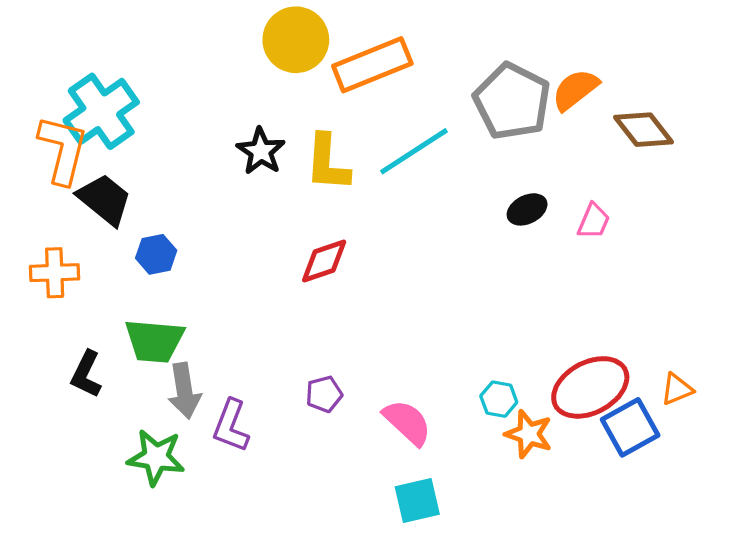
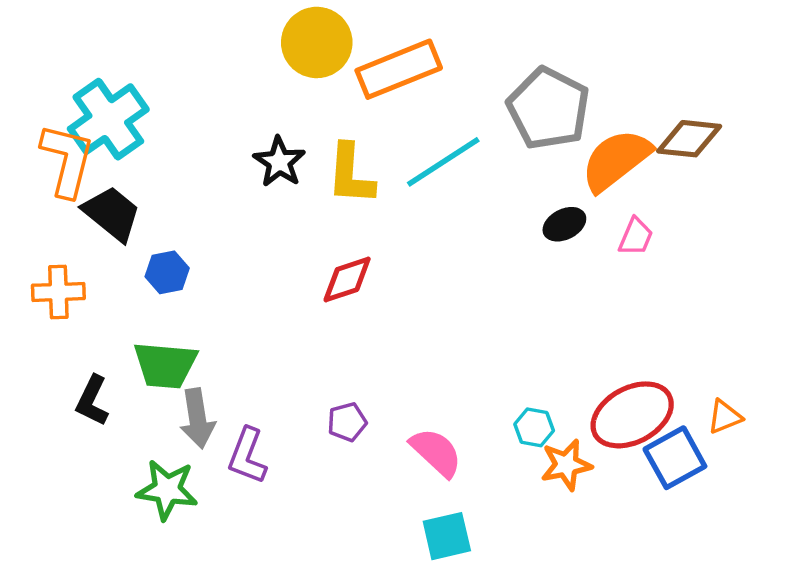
orange semicircle: (575, 90) -> (616, 160), moved, size x1.4
brown diamond: (644, 130) -> (689, 139), turned -46
orange star: (529, 434) -> (566, 465), turned -30

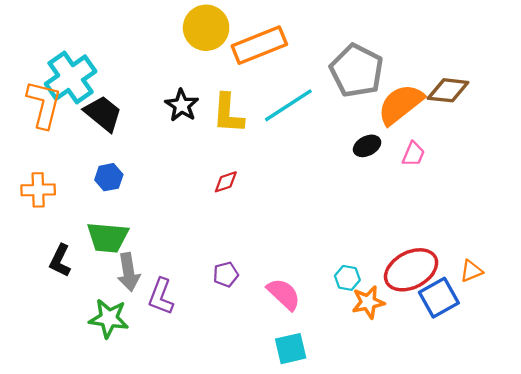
black trapezoid: (112, 214) -> (103, 113), moved
red diamond: (347, 279) -> (226, 182), size x0.7

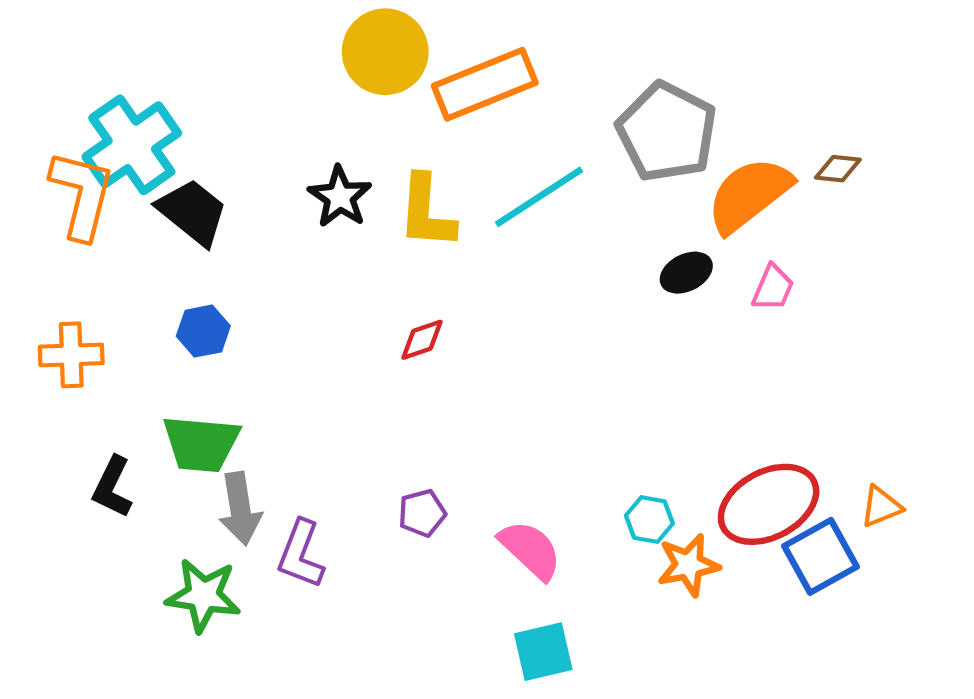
brown diamond: (448, 90) -> (838, 169), size x0.6

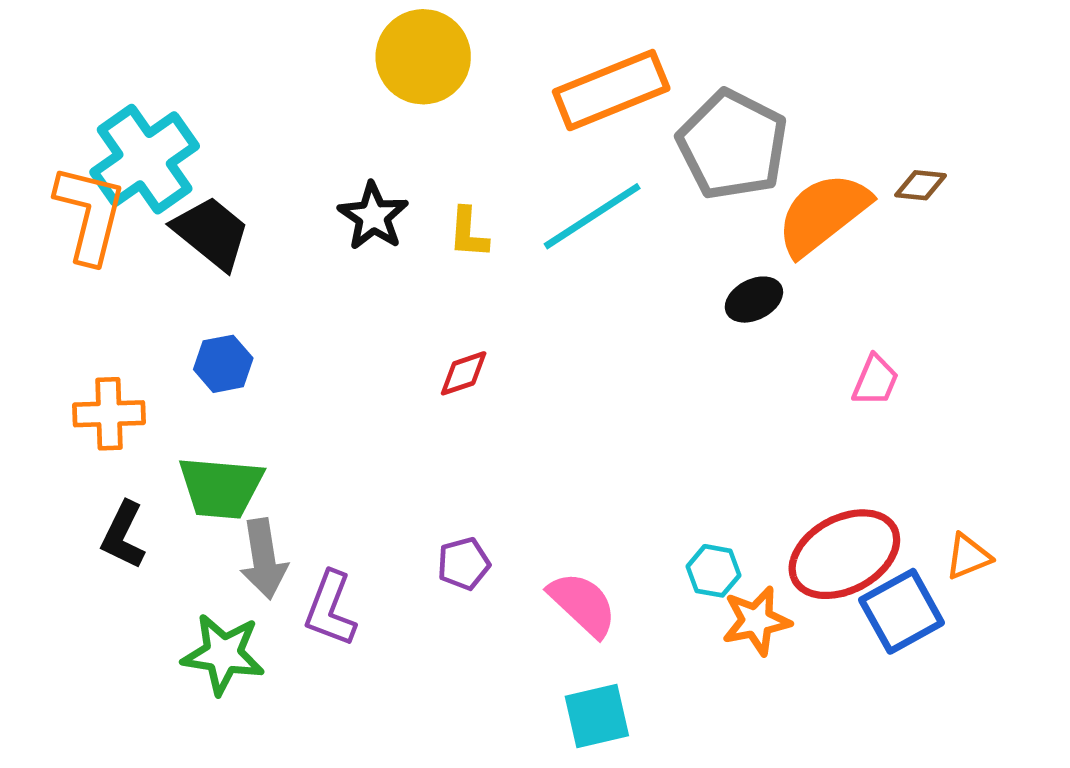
orange rectangle: (485, 84) -> (611, 90), moved
yellow L-shape: (426, 212) -> (468, 233), size x0.6
pink trapezoid: (773, 288) -> (875, 380), moved
orange cross: (71, 355) -> (109, 414), moved

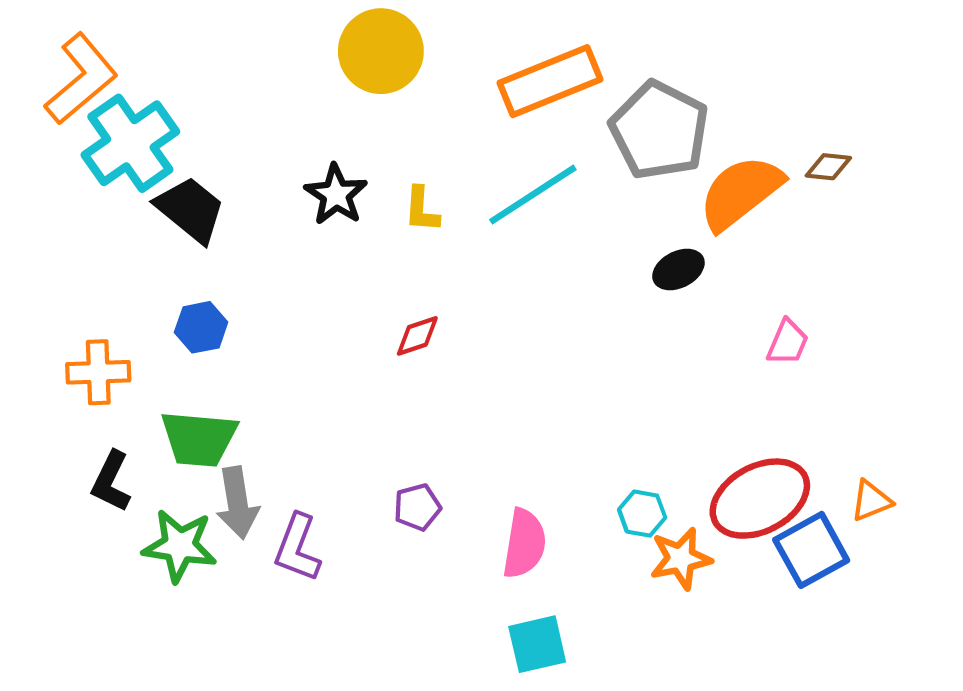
orange L-shape: (90, 214) -> (81, 79), moved, turned 36
pink semicircle: (583, 604) -> (524, 544), turned 56
green star: (223, 654) -> (180, 546), moved

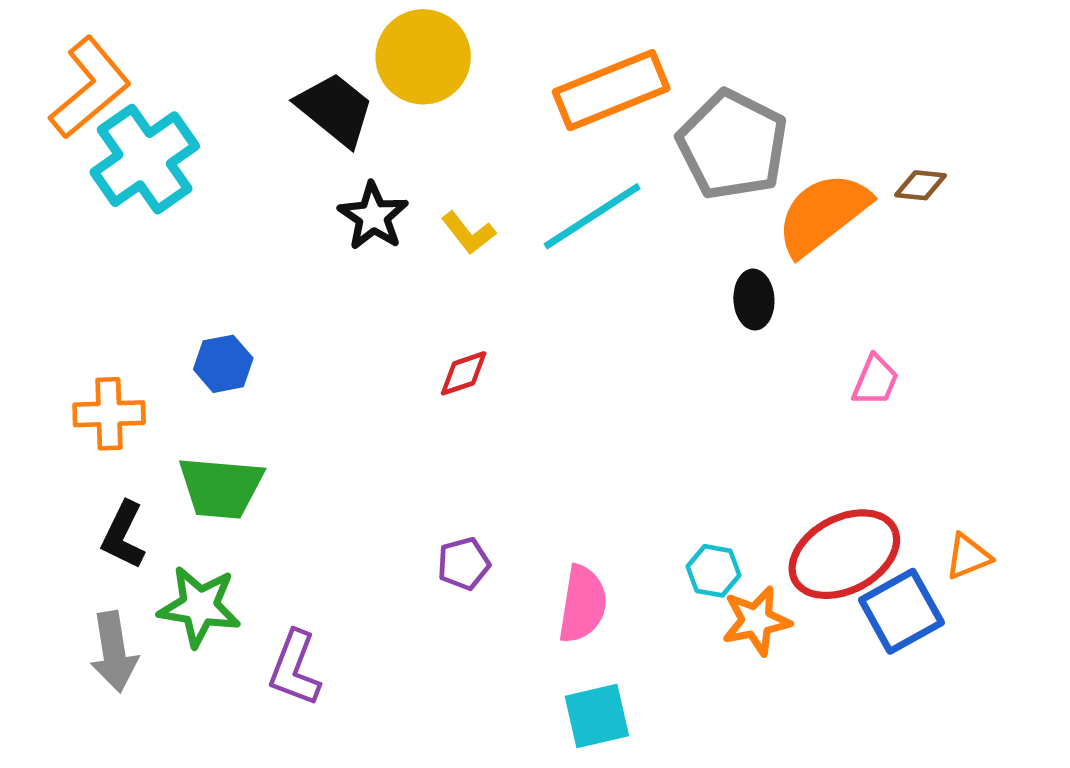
black trapezoid: (190, 210) -> (335, 109), moved
yellow L-shape: (422, 210) -> (468, 233), turned -42
black ellipse: (678, 269) -> (754, 300), turned -66
gray arrow: (237, 503) -> (114, 652), moved
purple L-shape: (297, 548) -> (295, 668), moved

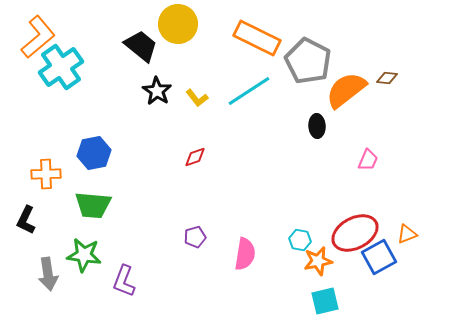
orange rectangle: (611, 90) -> (257, 38), turned 48
blue hexagon: (223, 364) -> (94, 153), size x1.4
black L-shape: (123, 535) -> (26, 220), moved
cyan square: (597, 716) -> (325, 301), moved

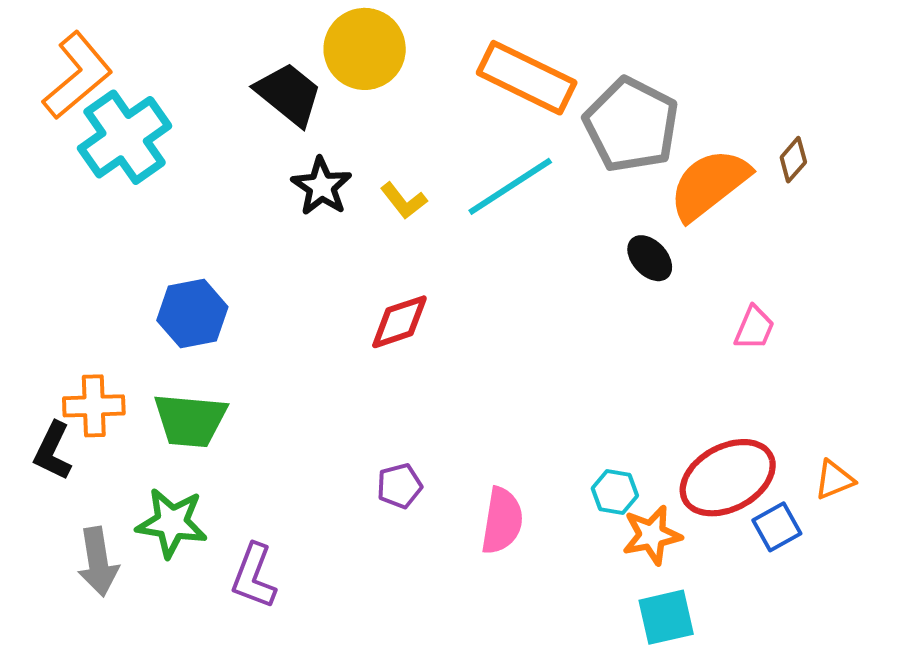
brown diamond: (387, 78) -> (793, 160), turned -55
black ellipse: (317, 126) -> (650, 258), turned -40
red diamond: (195, 157) -> (399, 322), size x1.4
orange cross: (46, 174) -> (94, 406), moved
blue square: (379, 257) -> (777, 527), size x0.7

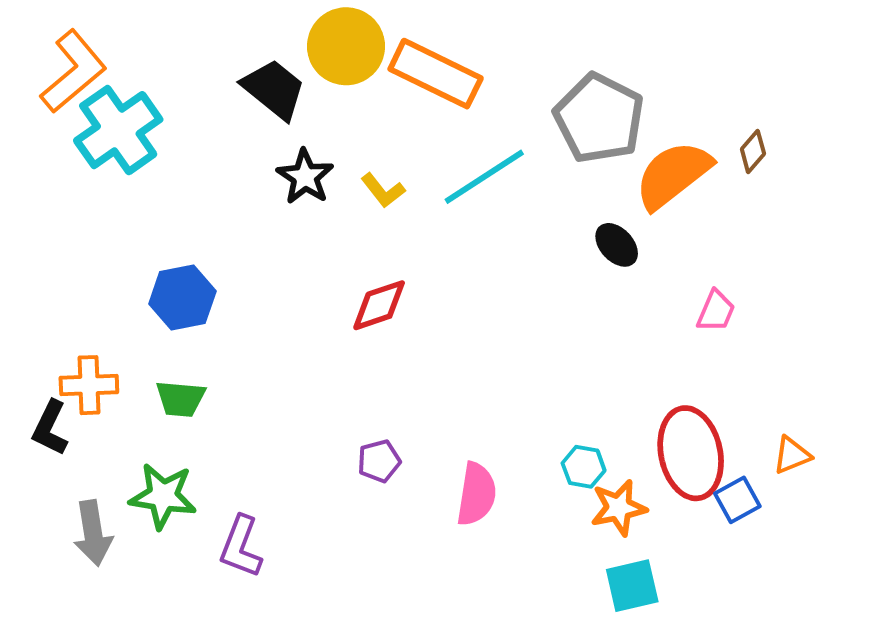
orange rectangle: (527, 78) -> (436, 74), moved
green trapezoid: (190, 420) -> (180, 399), size x0.7
red ellipse: (728, 478) -> (691, 453), turned -74

